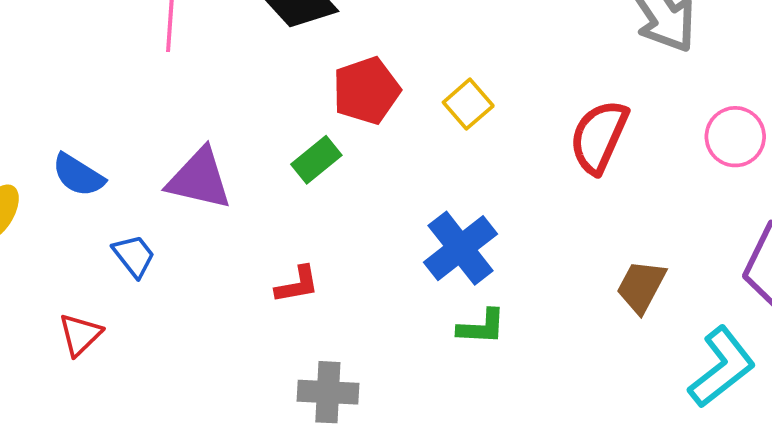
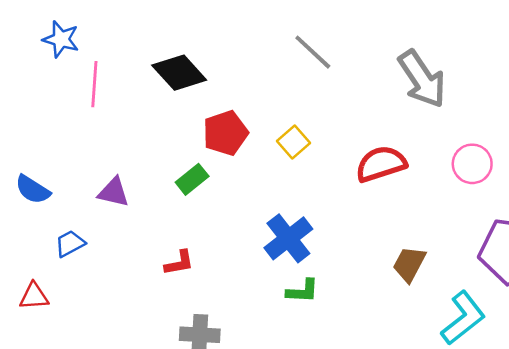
red semicircle: (599, 137) -> (381, 164), turned 48
purple triangle: (199, 179) -> (114, 192), size x0.7
blue trapezoid: (134, 256) -> (70, 244), turned -80
red triangle: (80, 335) -> (34, 296), turned 40

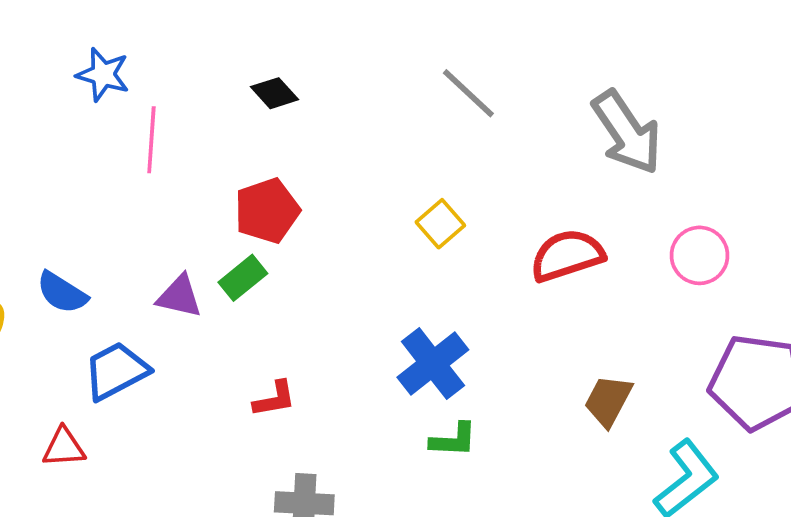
black diamond: (179, 73) -> (274, 93), moved, size x0.6
red pentagon: (225, 133) -> (267, 211), moved
green rectangle: (192, 179) -> (243, 278), moved
blue trapezoid: (70, 244) -> (116, 371), size x1.5

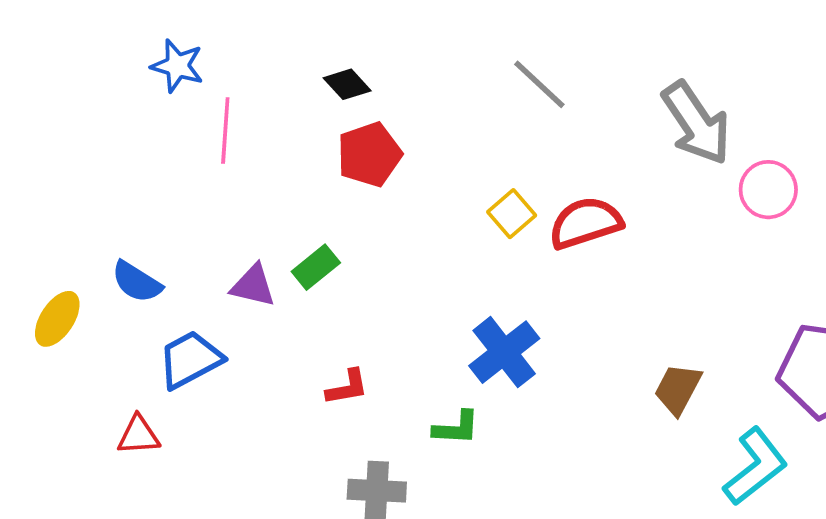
red pentagon: (267, 211) -> (369, 155), moved
red semicircle: (567, 255) -> (585, 223), moved
pink circle: (699, 255) -> (768, 190), moved
green L-shape: (453, 440) -> (456, 428), moved

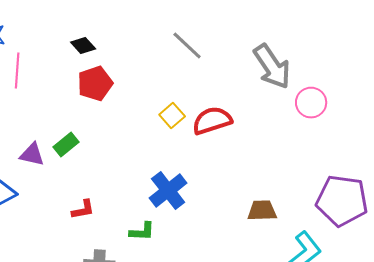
brown trapezoid: (678, 389) -> (262, 211), turned 60

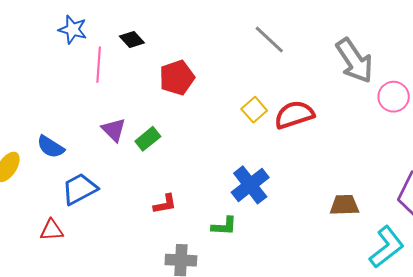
black diamond: (83, 46) -> (132, 40), moved
purple triangle: (32, 155) -> (114, 130), moved, turned 32

